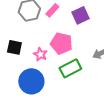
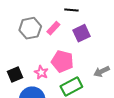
black square: (14, 47) -> (15, 74), moved, turned -35

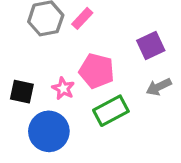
purple square: (81, 33) -> (151, 45), moved
black square: (15, 74) -> (22, 92), turned 35

